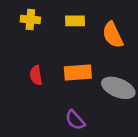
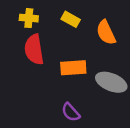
yellow rectangle: (75, 21) -> (71, 19), turned 30
red semicircle: (36, 75) -> (34, 49), moved, size x1.6

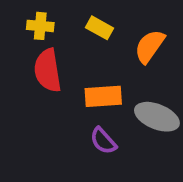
orange semicircle: (106, 32) -> (150, 46), turned 60
purple semicircle: (71, 112) -> (103, 141), moved

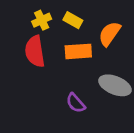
yellow cross: (40, 26) -> (42, 20), moved, turned -30
orange rectangle: (103, 96) -> (78, 51), moved

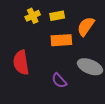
yellow rectangle: (73, 20) -> (57, 16), turned -40
red semicircle: (35, 51) -> (21, 62), moved

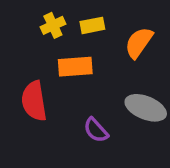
orange rectangle: (61, 40) -> (75, 67), moved

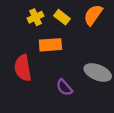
yellow rectangle: (92, 25) -> (62, 17), turned 49
orange semicircle: (139, 43) -> (93, 15), moved

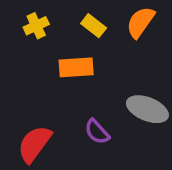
yellow cross: (36, 17) -> (36, 26), moved
red semicircle: (23, 68) -> (34, 144), moved, turned 45

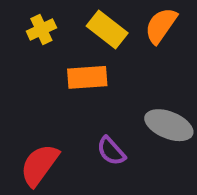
yellow rectangle: (94, 26) -> (107, 30), size x1.4

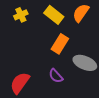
orange rectangle: (87, 77) -> (60, 44), moved, turned -54

